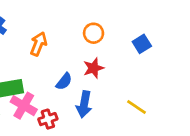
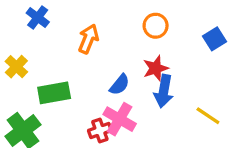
blue arrow: (84, 104) -> (164, 91), moved
pink cross: (24, 106) -> (120, 119), moved

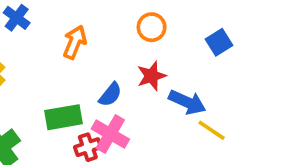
blue arrow: (164, 91) -> (187, 102), moved, turned -76
green rectangle: (54, 93) -> (63, 117), moved

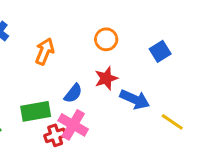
yellow line: (212, 130) -> (172, 122), moved

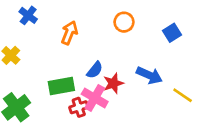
red star: (106, 78) -> (113, 83), moved

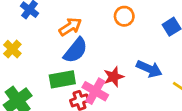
orange arrow: (69, 33) -> (70, 27), turned 35
blue semicircle: (95, 70) -> (76, 50), moved, size x1.5

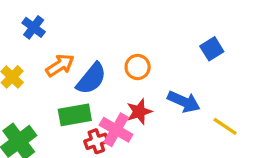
orange circle: (124, 16) -> (138, 67), moved
orange arrow: (70, 27) -> (60, 65), moved

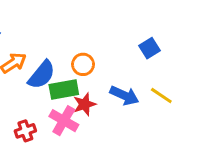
green rectangle: (75, 115) -> (64, 90), moved
yellow line: (225, 126) -> (161, 95), moved
red cross: (96, 141) -> (25, 131), moved

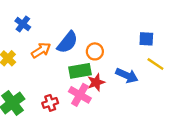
blue square: (149, 48) -> (146, 39), turned 35
blue semicircle: (42, 75) -> (67, 42), moved
yellow line: (161, 95) -> (155, 64), moved

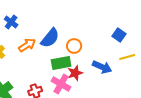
blue square: (146, 39) -> (119, 35), turned 32
yellow line: (155, 64) -> (127, 57), turned -49

